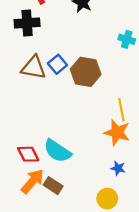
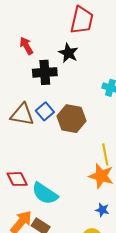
black cross: (27, 23) -> (45, 72), moved
red diamond: (28, 154) -> (17, 179), moved

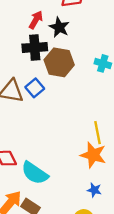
red arrow: (26, 46) -> (36, 20), moved, turned 60
brown hexagon: (71, 119) -> (59, 62), moved

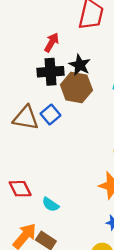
black star: (59, 27) -> (80, 65), moved
cyan semicircle: (35, 173) -> (50, 204), size x0.6

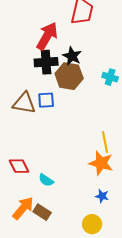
red arrow: (52, 42) -> (47, 36), size x1.6
blue square: (50, 114) -> (46, 100), turned 36

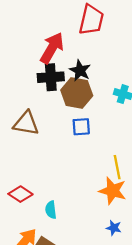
blue square: (46, 100) -> (81, 127), moved
red diamond: (19, 166) -> (20, 194), turned -30
cyan semicircle: (46, 180) -> (51, 210), turned 49

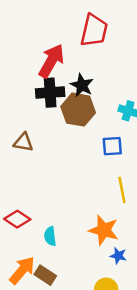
brown triangle: (26, 123) -> (23, 142), size x0.7
blue square: (81, 127) -> (112, 146), moved
orange star: (113, 191) -> (104, 230), moved

